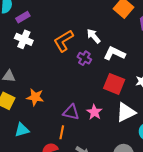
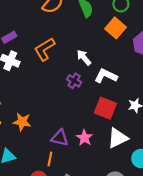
orange L-shape: (64, 41) -> (45, 49), moved

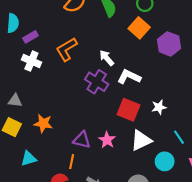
purple cross: (74, 81) -> (97, 82), size x1.5

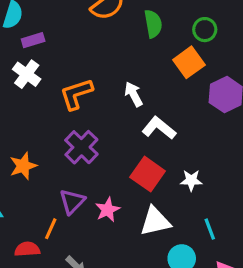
orange L-shape: (67, 49) -> (76, 94), moved
purple cross: (97, 82) -> (81, 147), moved
orange star: (43, 123) -> (23, 166), turned 30
purple triangle: (82, 140) -> (72, 202), turned 48

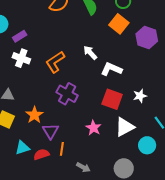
purple triangle: (72, 202) -> (51, 131), moved
red semicircle: (27, 249) -> (41, 154), moved

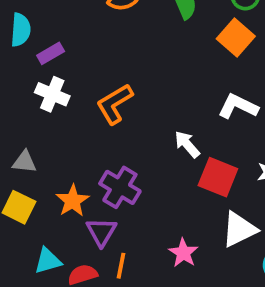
white arrow: (90, 53) -> (187, 144), moved
white L-shape: (111, 69) -> (238, 106), moved
purple cross: (67, 94) -> (120, 187), moved
pink star: (93, 128) -> (183, 253), moved

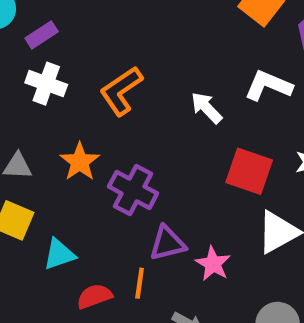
white arrow: (187, 144) -> (207, 108), moved
orange star: (73, 201) -> (80, 162), moved
purple triangle: (101, 232) -> (168, 243), moved, turned 48
cyan triangle: (48, 261) -> (59, 254), moved

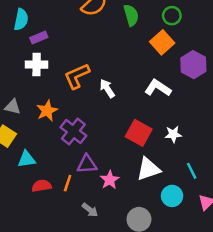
white cross: (46, 84) -> (37, 65), turned -30
white arrow: (207, 108) -> (107, 88), moved

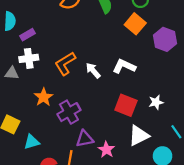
white L-shape: (158, 88) -> (124, 66), moved
gray triangle: (13, 107) -> (12, 73), moved
purple cross: (73, 131) -> (69, 112), turned 30

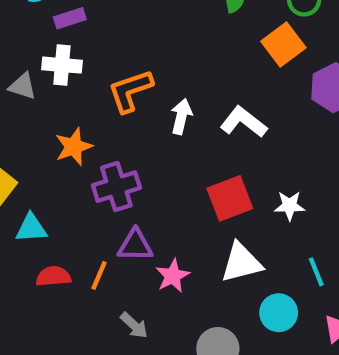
white arrow: (93, 70) -> (181, 117), turned 42
red square: (126, 105) -> (230, 198), turned 35

